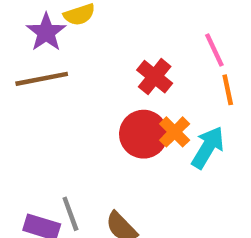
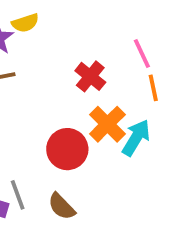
orange cross: (175, 132) -> (107, 124), size x1.4
red circle: (144, 134) -> (67, 149), moved

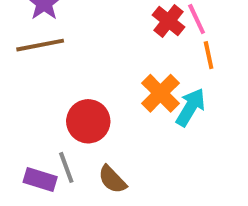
red cross: (90, 76) -> (168, 21), moved
red circle: (67, 149) -> (88, 121), moved

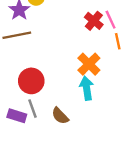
cyan arrow: (191, 107) -> (87, 88), moved, turned -40
red circle: (88, 121) -> (31, 81), moved

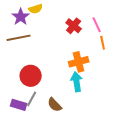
red cross: (94, 21) -> (74, 26), moved
orange cross: (89, 64) -> (79, 62), turned 30
gray line: (32, 109) -> (32, 99), turned 49

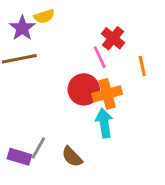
pink line: (97, 25) -> (100, 57), moved
red cross: (74, 26) -> (113, 38), moved
red circle: (31, 76) -> (84, 89), moved

